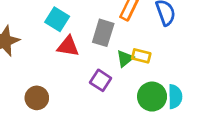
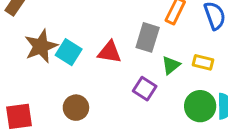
cyan square: (57, 19) -> (69, 52), moved
yellow rectangle: (141, 56) -> (203, 62), moved

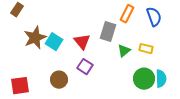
red triangle: (110, 52) -> (82, 42), turned 42
purple square: (145, 89) -> (85, 67), moved

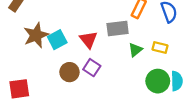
gray rectangle: (108, 32) -> (118, 29), turned 66
cyan square: (54, 42) -> (57, 40), turned 30
brown circle: (59, 80) -> (69, 72), moved

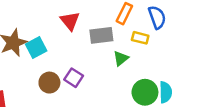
red triangle: (88, 40) -> (70, 21), moved
yellow rectangle: (160, 48) -> (140, 38), moved

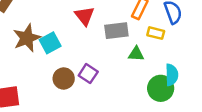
green triangle: (121, 58) -> (136, 54), turned 42
cyan semicircle: (166, 92) -> (172, 75), moved

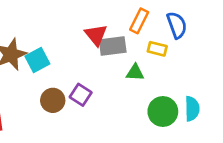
red triangle: (85, 16) -> (96, 35), moved
cyan semicircle: (172, 75) -> (192, 109), moved

